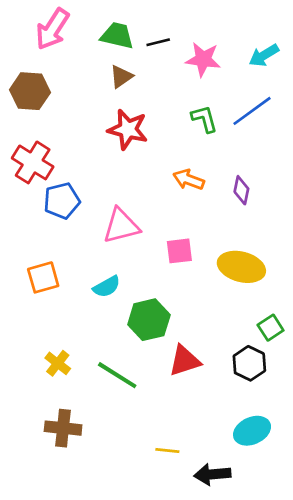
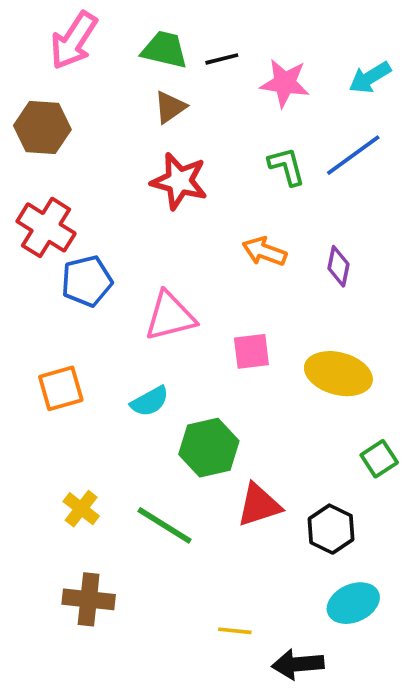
black hexagon: (249, 363) -> (331, 529), moved

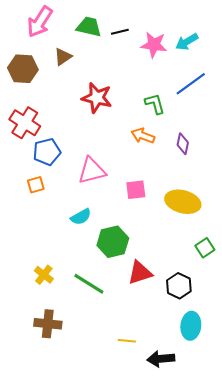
cyan arrow: (370, 77) -> (187, 42), moved
brown triangle: (170, 107) -> (63, 57), moved
green L-shape: (287, 166) -> (155, 104), moved
orange square: (61, 388) -> (36, 185), moved, size x0.7
cyan ellipse: (353, 603) -> (191, 326), turned -60

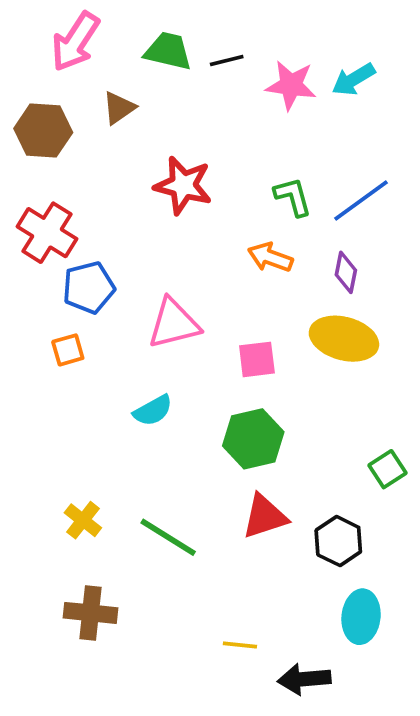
blue line: (191, 84) -> (361, 201), moved
yellow ellipse: (183, 202) -> (344, 339), moved
green hexagon: (113, 242) -> (253, 439), moved

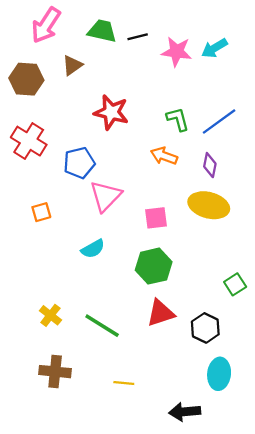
blue pentagon: (89, 288) -> (79, 163), moved
pink triangle: (174, 323) -> (106, 196), turned -32
yellow line: (240, 645) -> (124, 383), moved

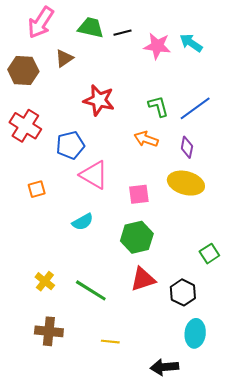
cyan arrow: (214, 48) -> (191, 43), turned 65
pink triangle: (106, 196) -> (94, 175), turned -44

